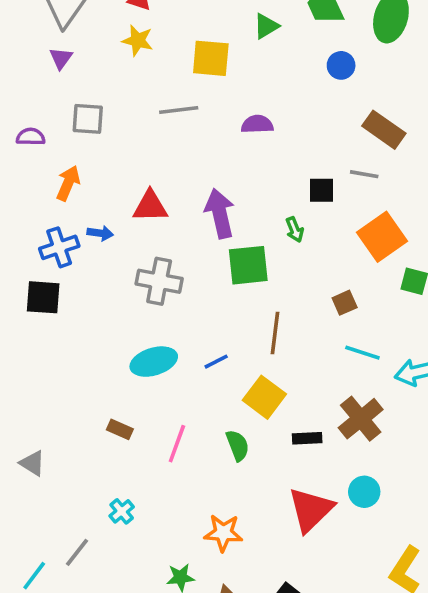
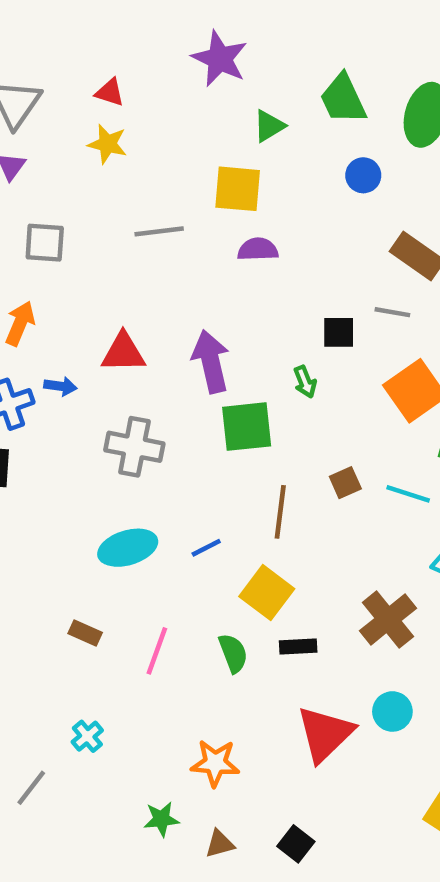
yellow square: (211, 58) -> (238, 189), moved
brown square: (345, 303) -> (345, 483), moved
cyan line: (362, 353) -> (408, 494), moved
black rectangle: (307, 438) -> (298, 646), moved

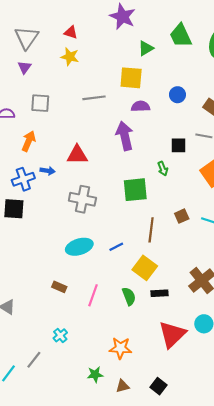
blue circle: (363, 175) -> (177, 95), moved
purple arrow: (211, 362) -> (125, 136), moved

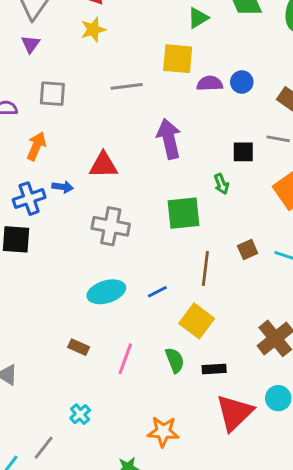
yellow star: (70, 57) -> (93, 30), turned -30
purple semicircle: (141, 106) -> (210, 83), moved
black rectangle: (160, 293) -> (214, 369), moved

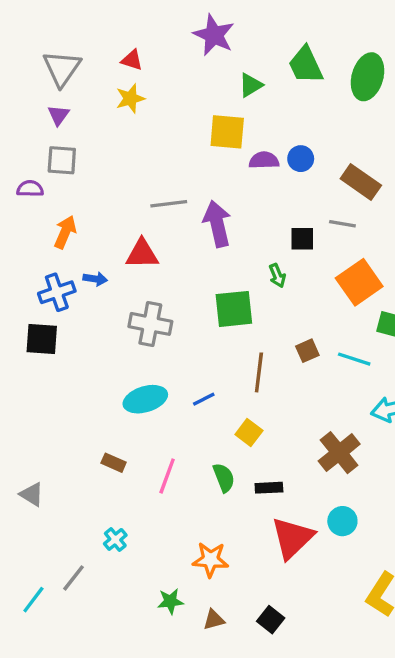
gray line: (127, 86) -> (169, 204), moved
gray square: (52, 94) -> (62, 160), moved
yellow square: (197, 321) -> (249, 433), size x0.7

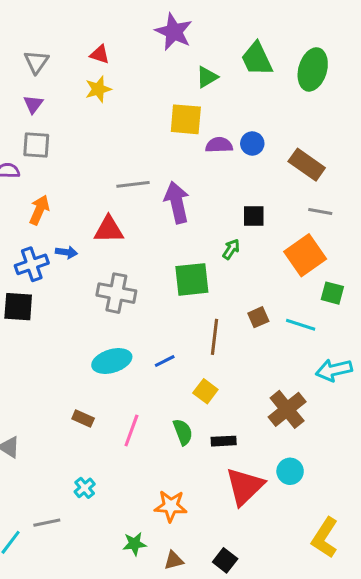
gray triangle: (62, 68) -> (36, 62), size x0.7
gray line: (342, 224) -> (320, 211), moved
green arrow: (277, 276) -> (231, 249), turned -125
gray line: (73, 578) -> (47, 523), turned 40

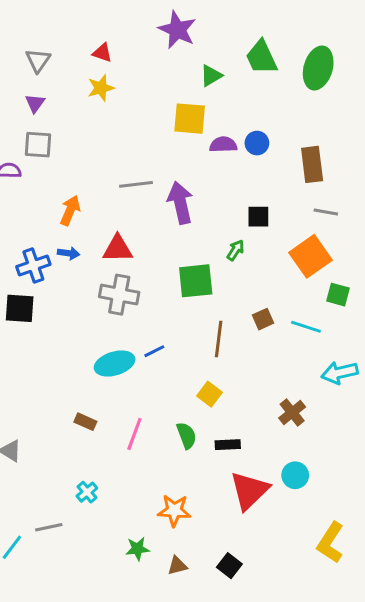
brown rectangle: (307, 165) -> (312, 164), turned 48
orange arrow: (39, 210) -> (70, 210), moved
red triangle: (109, 230) -> (118, 249), moved
blue line: (165, 361) -> (154, 351), moved
brown cross: (287, 409) -> (292, 412), size x0.7

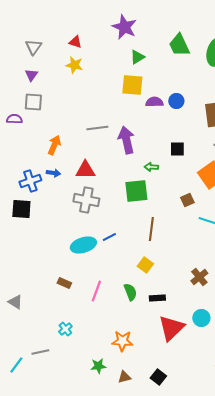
green triangle: (211, 76) -> (137, 57), moved
yellow star: (101, 88) -> (74, 65), turned 30
green arrow: (235, 250) -> (151, 167), moved, turned -120
brown square: (263, 319) -> (187, 200), moved

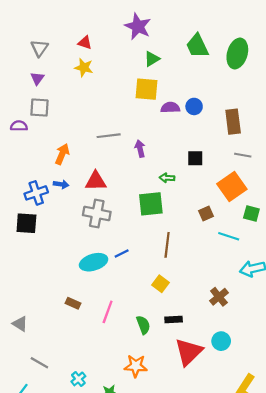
purple arrow: (126, 140) -> (140, 149), size x0.6
green semicircle: (130, 292) -> (143, 325), moved
cyan cross: (65, 329) -> (78, 379), moved
gray line: (40, 352) -> (39, 363), moved, turned 42

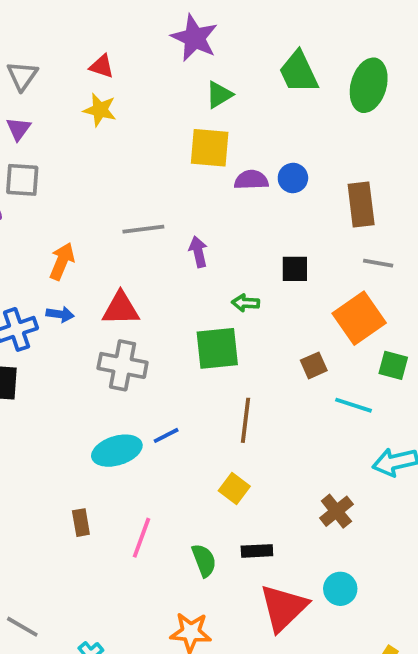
brown rectangle: (73, 303) -> (81, 523), turned 56

